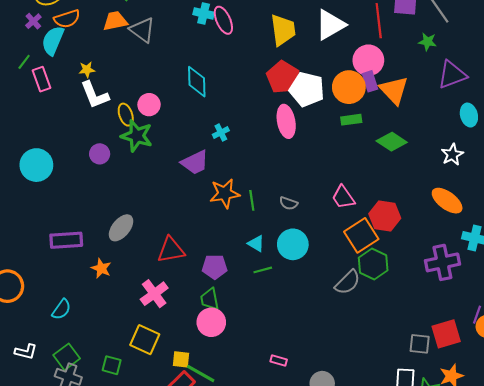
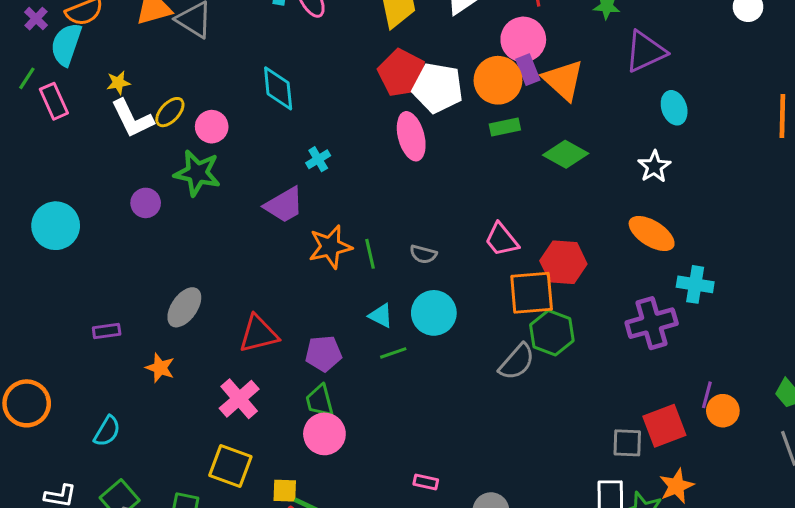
yellow ellipse: (126, 115) -> (170, 112), moved, turned 65
orange square: (361, 235) -> (532, 293), turned 32
purple rectangle: (66, 240) -> (107, 331), size x0.6

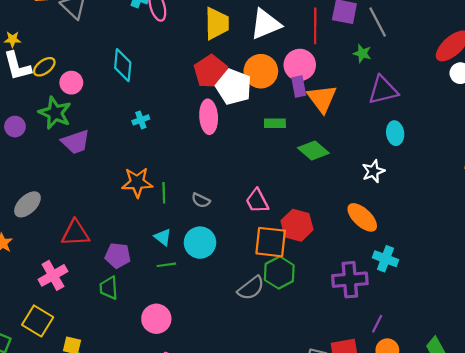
orange circle: (498, 80) -> (261, 71), moved
purple trapezoid: (284, 205) -> (76, 142), moved
purple line: (707, 395) -> (377, 324), moved
pink circle: (324, 434) -> (156, 319), moved

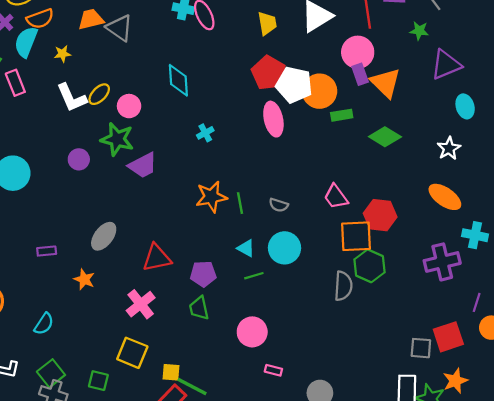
yellow trapezoid: (217, 24) -> (267, 23), size x0.7
yellow star: (12, 39) -> (62, 54), moved
orange circle: (261, 71) -> (319, 91), moved
gray semicircle: (251, 288) -> (343, 286), turned -40

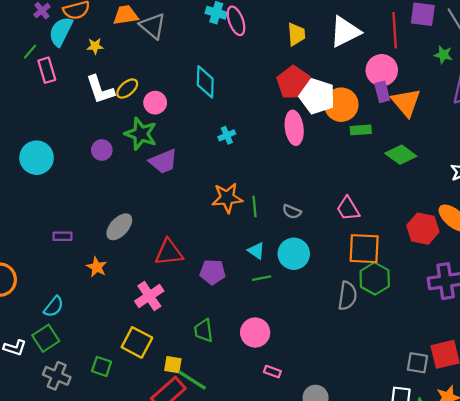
red hexagon: (380, 215) -> (423, 229), moved
green trapezoid: (199, 308) -> (204, 331), moved
green square: (51, 373) -> (46, 338), moved

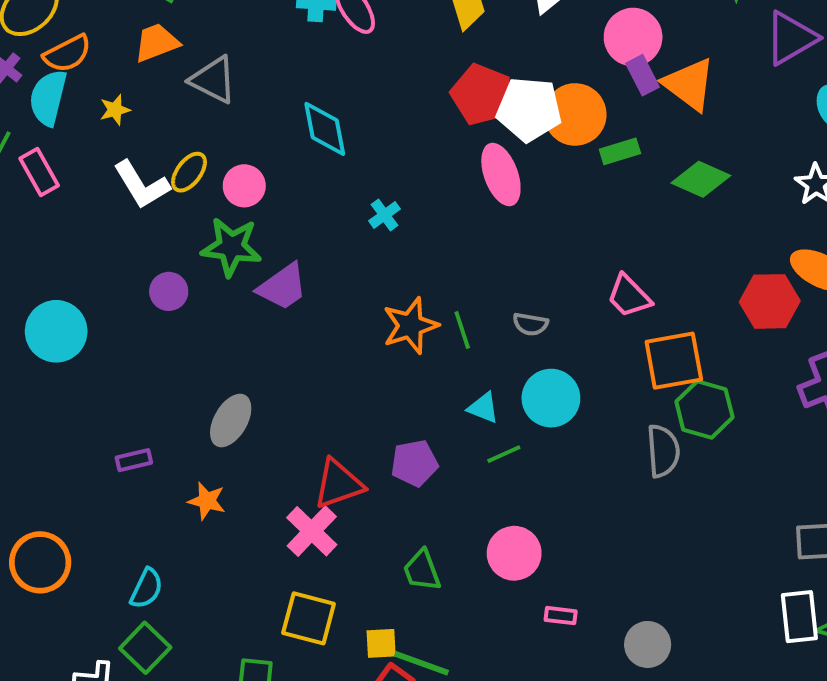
gray triangle: (153, 26) -> (213, 80), moved
red triangle: (169, 252) -> (338, 484), moved

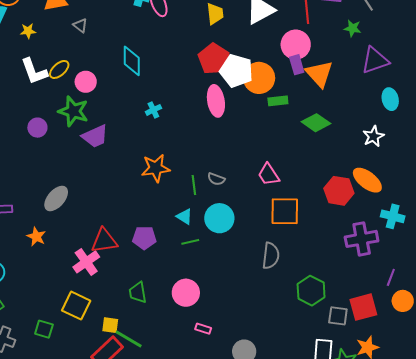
gray triangle: (213, 80) -> (80, 25), size x0.6
green line: (462, 330) -> (194, 185), moved
green hexagon: (704, 409) -> (311, 291), moved

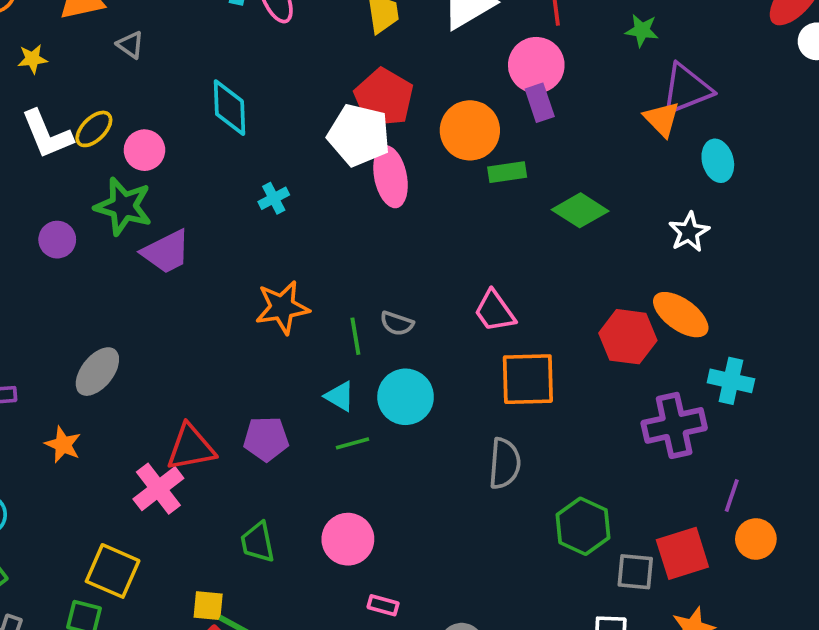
white pentagon: (236, 71) -> (359, 135), moved
orange triangle: (319, 74) -> (662, 119), moved, size x0.7
yellow square: (76, 306) -> (113, 571), moved

